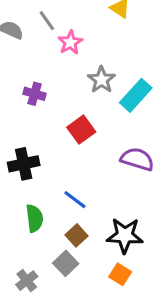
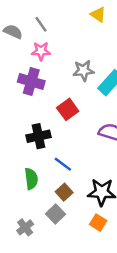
pink star: (70, 42) -> (41, 51), moved, turned 30
gray star: (101, 80) -> (83, 71), turned 30
purple cross: (35, 94) -> (31, 81), size x1.5
black cross: (24, 164) -> (38, 136), moved

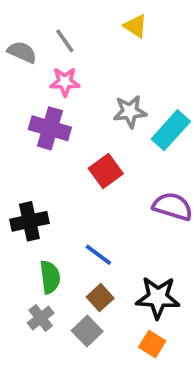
yellow triangle: (98, 15) -> (135, 26), moved
black cross: (38, 136) -> (29, 221), moved
gray cross: (25, 227) -> (41, 318), moved

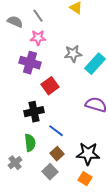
red square: (106, 171) -> (50, 86), moved
black cross: (29, 221) -> (34, 112), moved
gray cross: (41, 318) -> (15, 163), moved

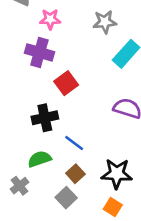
gray star: (73, 54) -> (105, 22), moved
green semicircle: (30, 143) -> (39, 159), turned -102

